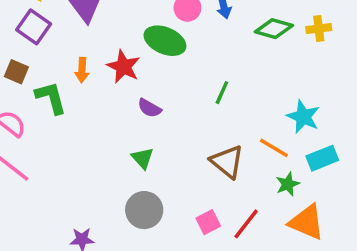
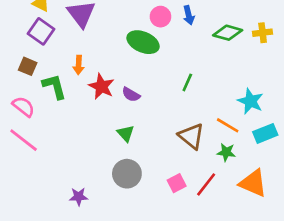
red star: (123, 67) -> (101, 86), moved
green star: (288, 184) -> (226, 152), moved, turned 30

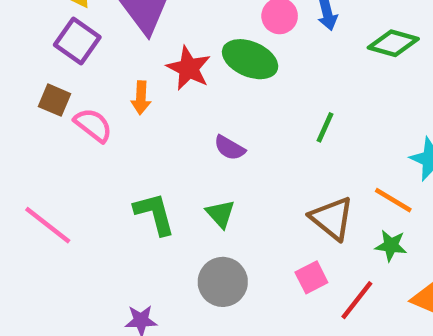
green L-shape: (54, 86) -> (155, 214), moved
red star: (101, 86) -> (189, 68), moved
pink semicircle: (24, 107) -> (93, 125), moved
pink square: (177, 183) -> (311, 277), moved

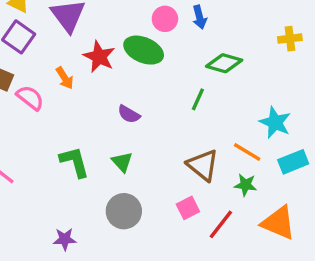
green diamond: (393, 43) -> (224, 63), moved
orange arrow: (141, 98) -> (65, 78), turned -35

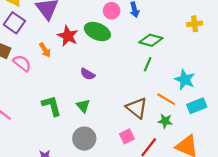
green line: (198, 99) -> (148, 64), moved

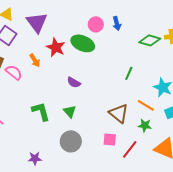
green diamond: (151, 40) -> (150, 40), moved
pink square: (127, 136) -> (110, 139), turned 32

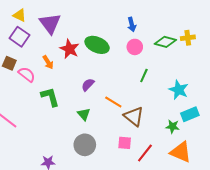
pink circle: (96, 24) -> (135, 47), moved
purple semicircle: (74, 82) -> (88, 85), turned 104
orange line: (146, 105) -> (113, 102), moved
green L-shape: (41, 111) -> (50, 97), moved
green star: (145, 125) -> (173, 126), moved

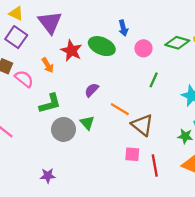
blue arrow: (132, 24) -> (123, 28), moved
green L-shape: (50, 97) -> (50, 104), turned 90
gray circle: (85, 145) -> (63, 129), moved
red line: (145, 153) -> (155, 166), turned -48

